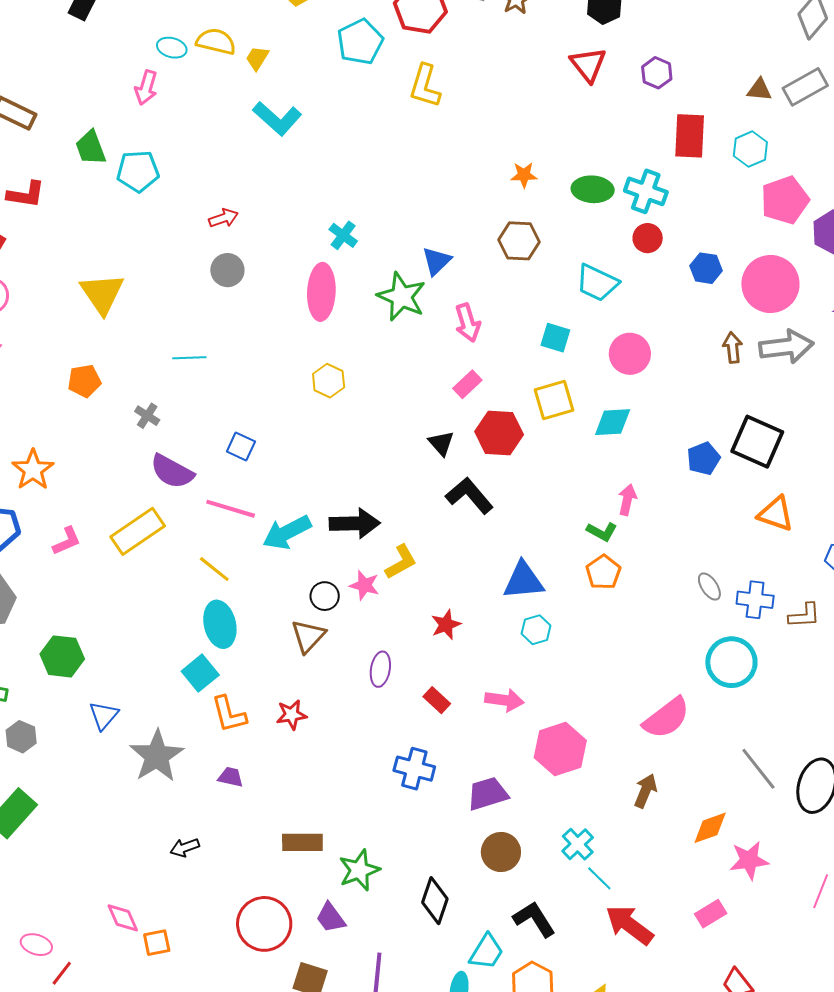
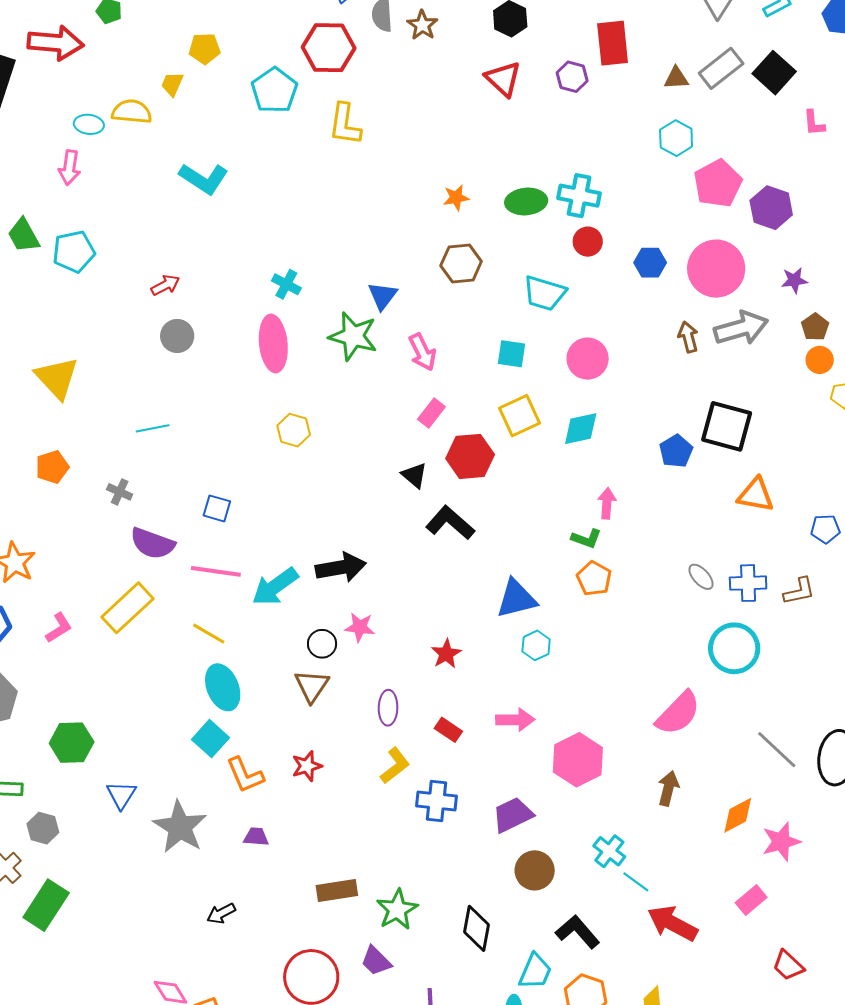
yellow trapezoid: (257, 58) -> (172, 84), moved
red rectangle: (690, 136) -> (613, 43), moved
yellow L-shape: (401, 562) -> (395, 766), moved

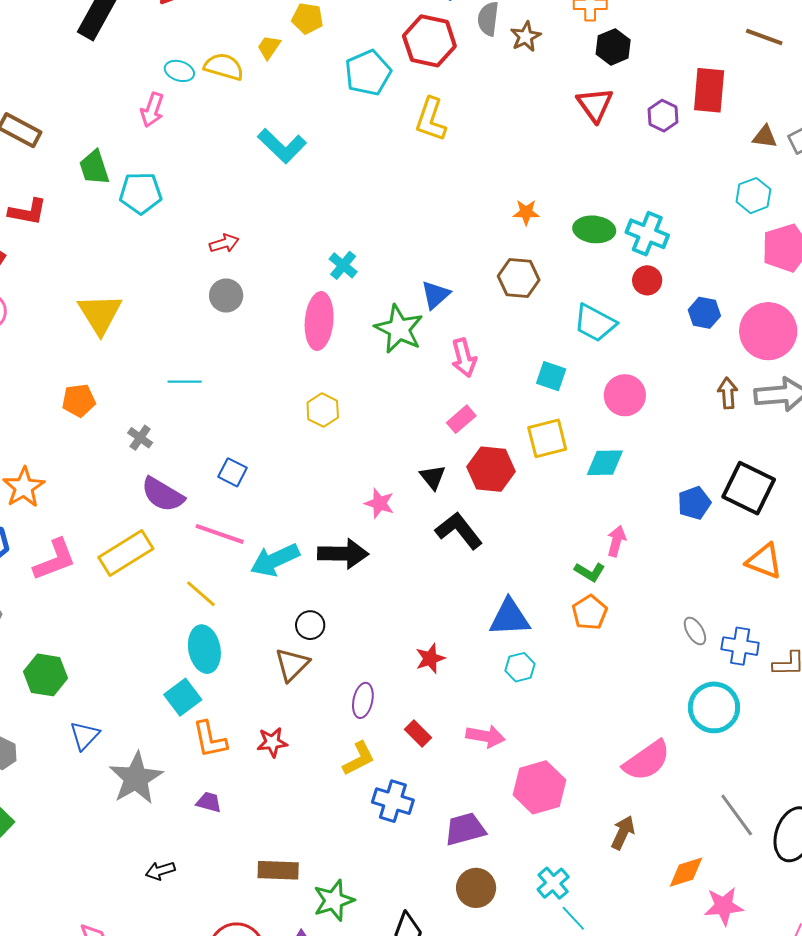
pink star: (360, 627) -> (379, 503), moved
pink L-shape: (59, 628) -> (55, 560), size x1.5

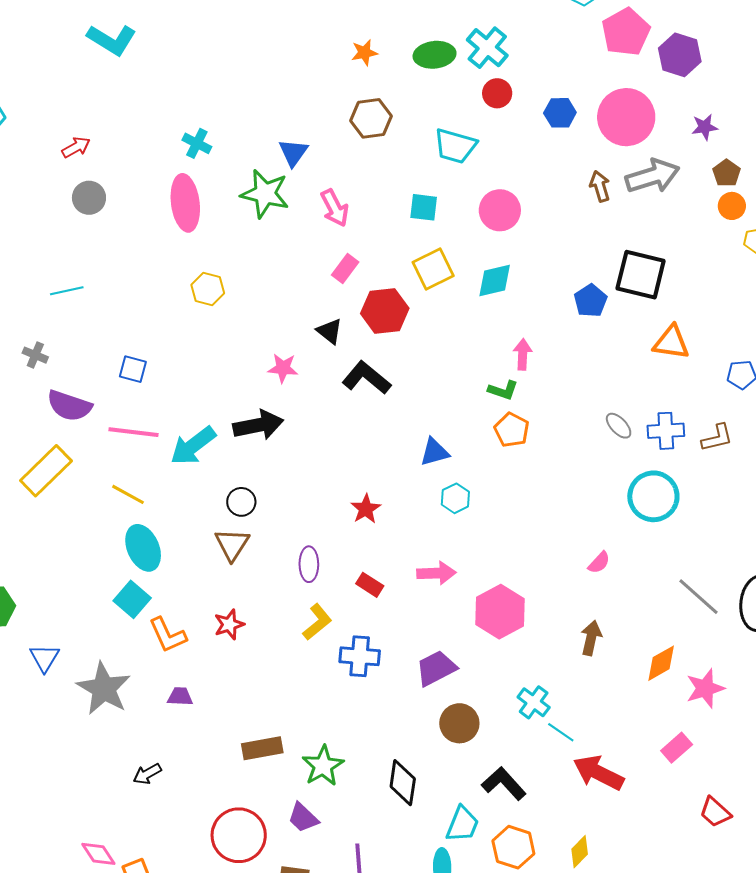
cyan cross: (647, 234) -> (487, 48), turned 30
blue triangle: (509, 618) -> (434, 452), size x0.7
pink semicircle: (647, 761) -> (599, 563), size x0.5

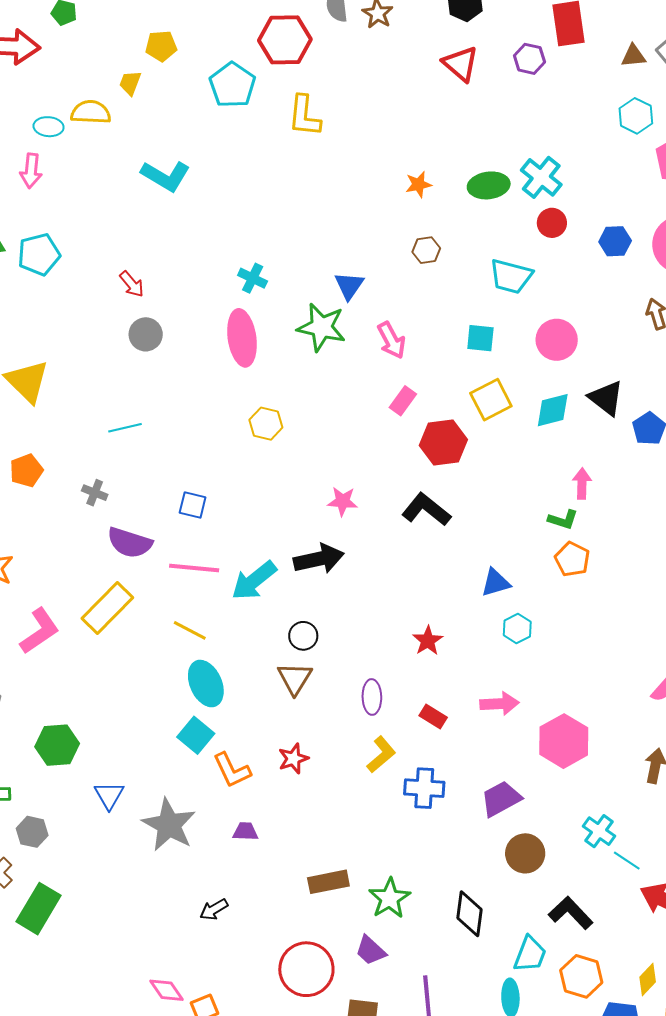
brown hexagon: (371, 118) -> (426, 250), size x0.7
red arrow: (76, 147) -> (132, 284), turned 80
black triangle: (330, 331) -> (606, 398), moved, size x1.4

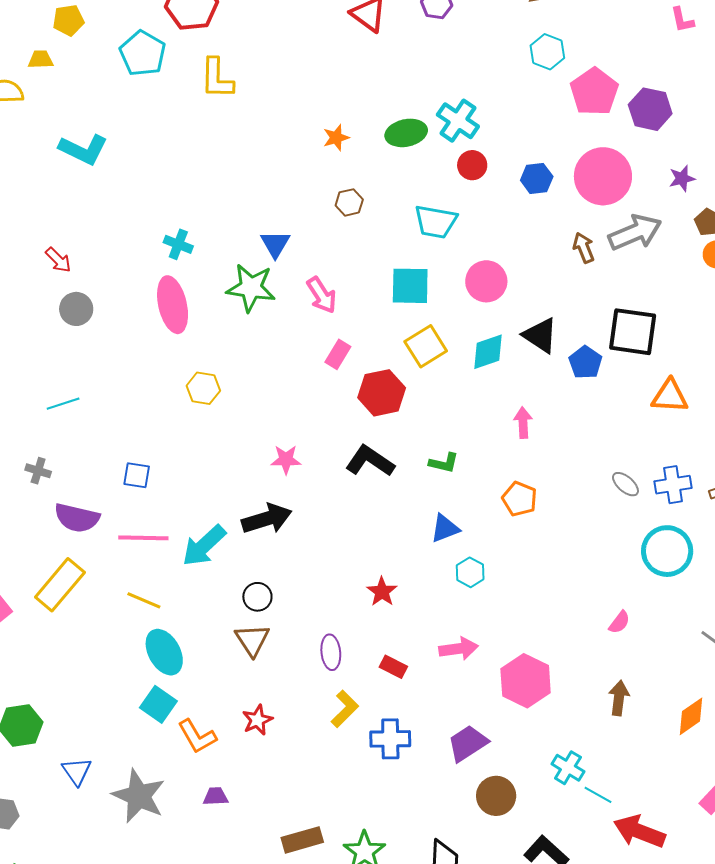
yellow trapezoid: (130, 83) -> (41, 59), turned 72
cyan square: (480, 338) -> (410, 286), size x1.4
green L-shape: (563, 520) -> (444, 463), moved

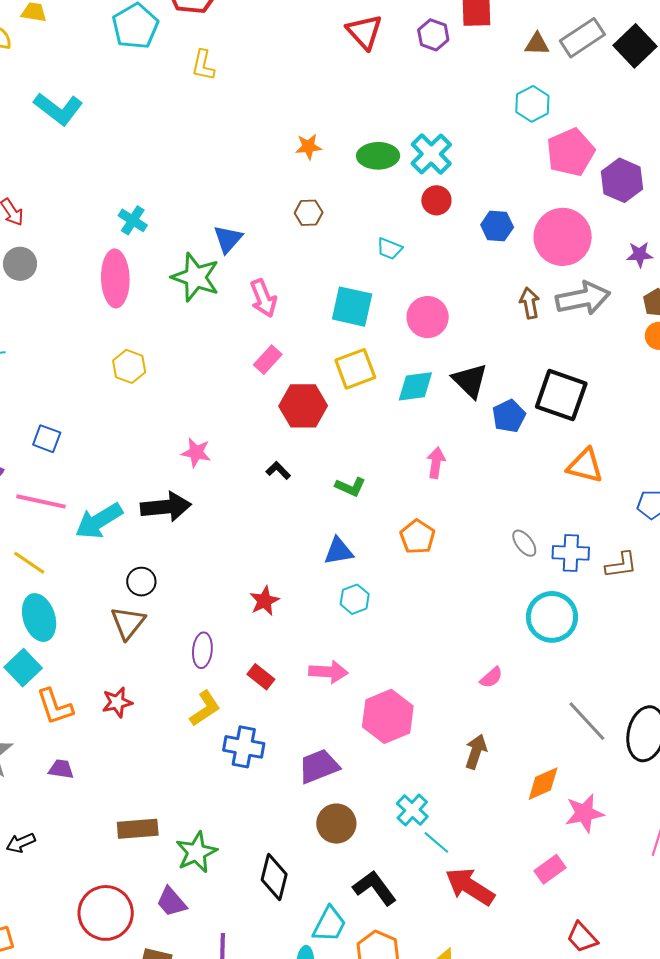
yellow L-shape: (217, 78) -> (203, 65), size x0.7
cyan trapezoid: (436, 222) -> (390, 249), size x0.6
black L-shape: (370, 461) -> (278, 470), size x0.5

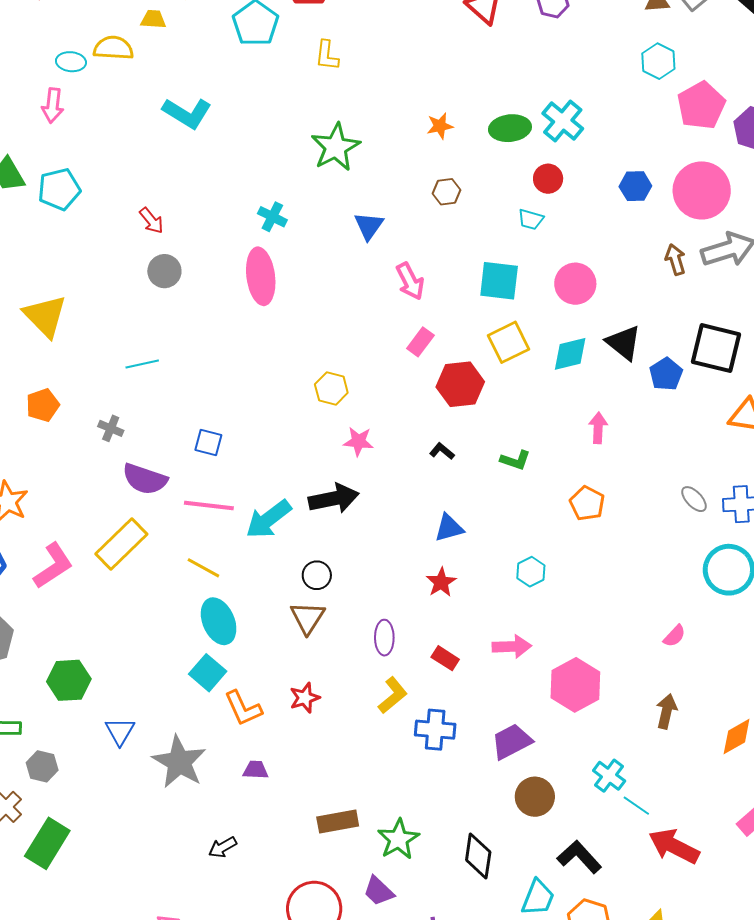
red circle: (436, 200) -> (548, 179), moved
green star: (196, 277) -> (336, 147), moved, turned 30
yellow hexagon: (129, 366) -> (331, 389), moved
blue triangle: (339, 551) -> (449, 528), moved

